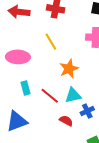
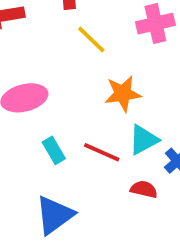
yellow line: (51, 42) -> (91, 40), moved
orange star: (69, 69) -> (123, 94), turned 30

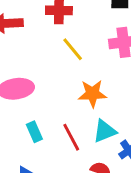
red line: (102, 152) -> (71, 137), turned 32

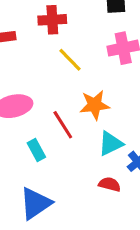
red line: (71, 137) -> (63, 125), moved

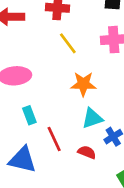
red line: (63, 125) -> (54, 139), moved
blue triangle: (35, 203) -> (23, 160), turned 40

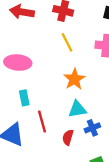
orange star: (83, 84) -> (74, 79), turned 30
red semicircle: (87, 152) -> (68, 137), turned -105

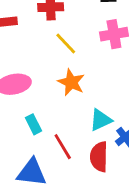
orange star: (74, 79) -> (71, 82), moved
red semicircle: (68, 137) -> (99, 157), size x1.5

